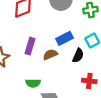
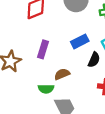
brown semicircle: (50, 55) -> (62, 74), moved

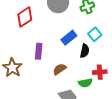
green semicircle: (46, 89) -> (85, 83), moved

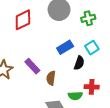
purple rectangle: (39, 51) -> (32, 66), moved, turned -56
brown semicircle: (60, 69) -> (51, 78), turned -56

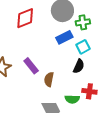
green cross: (88, 18) -> (83, 22), moved
blue rectangle: (65, 47) -> (64, 37), moved
cyan square: (92, 48) -> (83, 47), moved

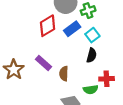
red diamond: (25, 18) -> (48, 26), moved

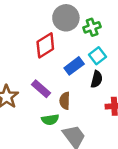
blue rectangle: (72, 29) -> (74, 66), moved
green semicircle: (91, 89) -> (50, 120), moved

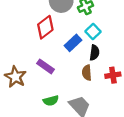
brown semicircle: (65, 101) -> (87, 73), moved
green semicircle: (50, 120) -> (51, 101), moved

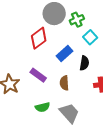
cyan square: (93, 31) -> (90, 37), moved
brown semicircle: (87, 73) -> (64, 83), moved

